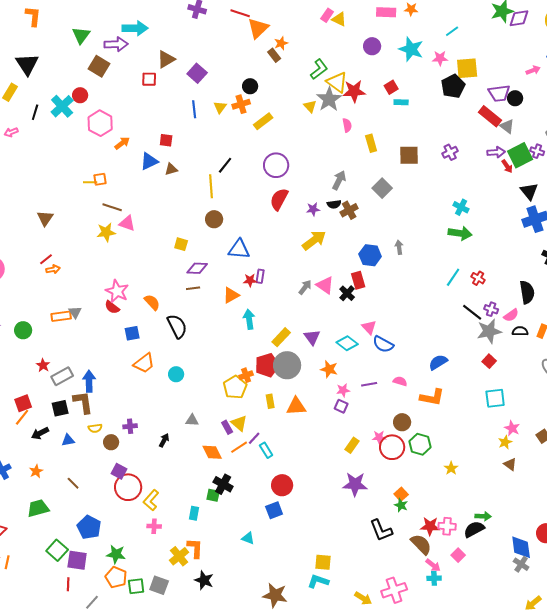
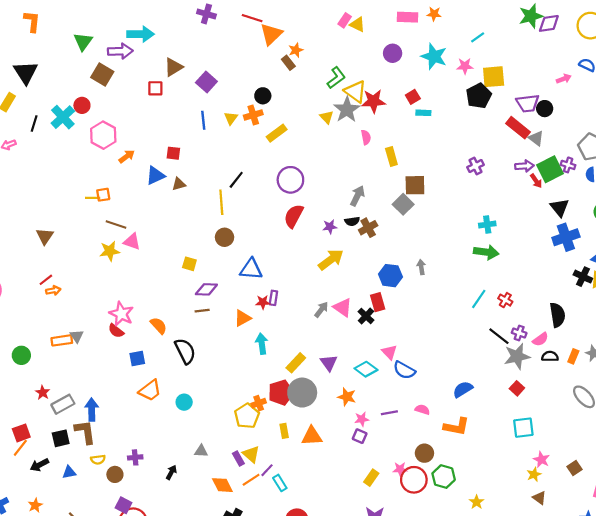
brown square: (409, 155) -> (415, 185), moved
cyan cross: (461, 207) -> (487, 224), turned -35

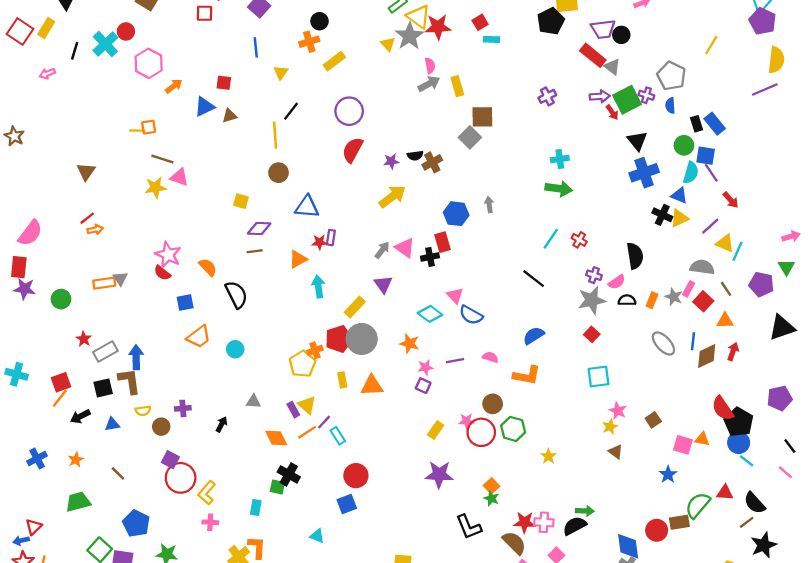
yellow triangle: (231, 118) -> (281, 72), moved
gray arrow: (357, 196) -> (429, 84), moved, turned 36
black cross: (366, 316) -> (430, 257), turned 35
black line: (499, 336) -> (534, 279), moved
purple triangle: (329, 363) -> (383, 284), moved

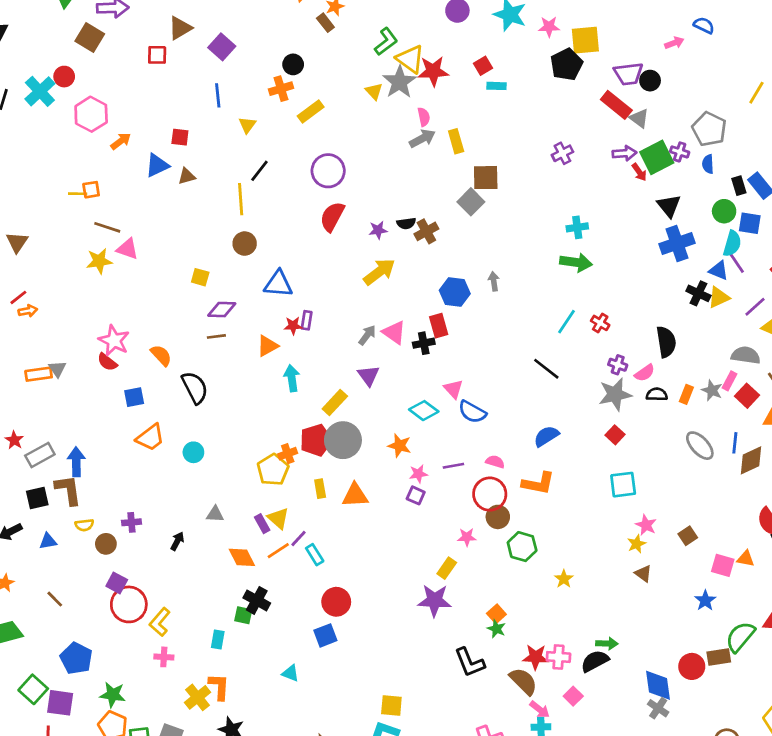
purple line: (711, 173) -> (736, 262), moved
yellow rectangle: (436, 430) -> (447, 568), moved
red circle: (481, 432) -> (490, 494), moved

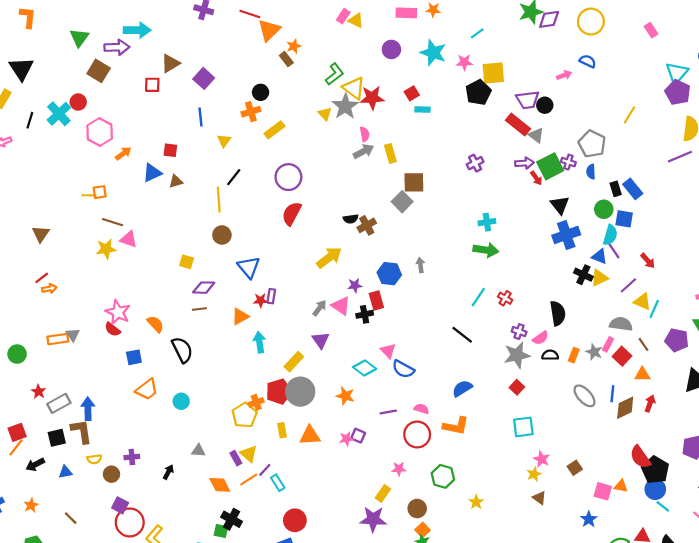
purple star: (378, 230) -> (355, 285), moved
blue triangle: (278, 284) -> (249, 267), turned 45
pink star: (418, 474) -> (346, 439), moved
brown circle: (498, 517) -> (417, 509), moved

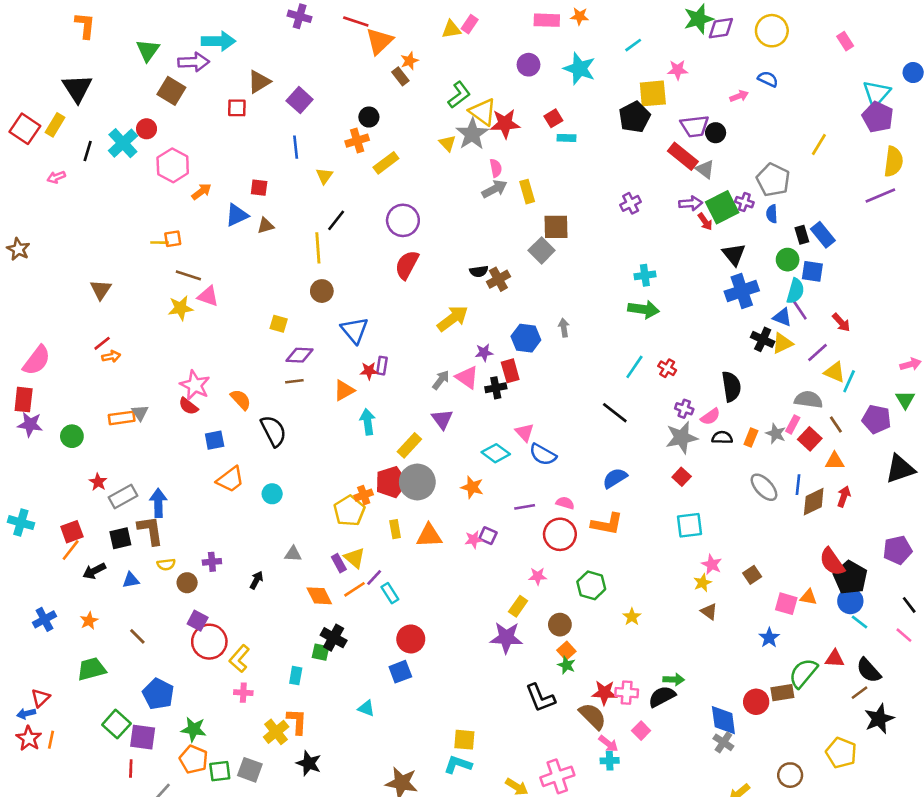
yellow triangle: (356, 20) -> (451, 29), moved, turned -35
pink star: (464, 62) -> (678, 70), moved

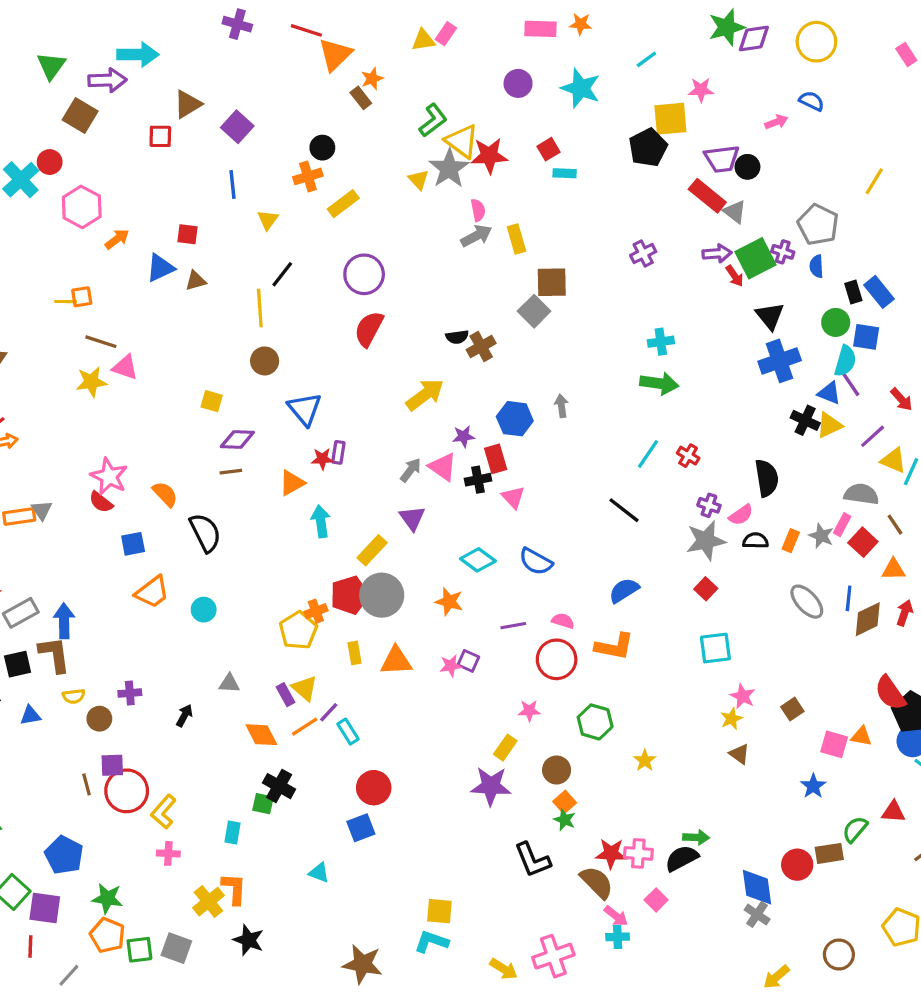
pink triangle: (525, 432) -> (513, 497), moved
purple square: (198, 621) -> (112, 765), turned -30
brown line: (137, 636) -> (87, 784), moved, turned 30
green semicircle: (803, 673) -> (855, 829), size x0.7

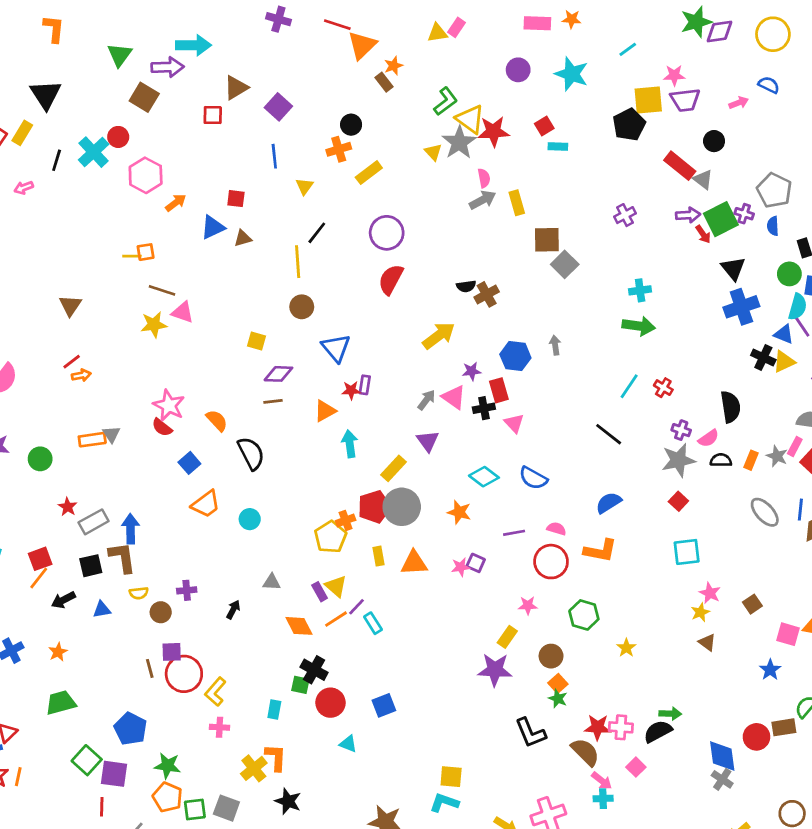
purple trapezoid: (722, 159) -> (685, 100), moved
gray square: (534, 311) -> (565, 264), moved
blue square: (133, 544) -> (189, 463), turned -30
red circle: (374, 788) -> (331, 703), moved

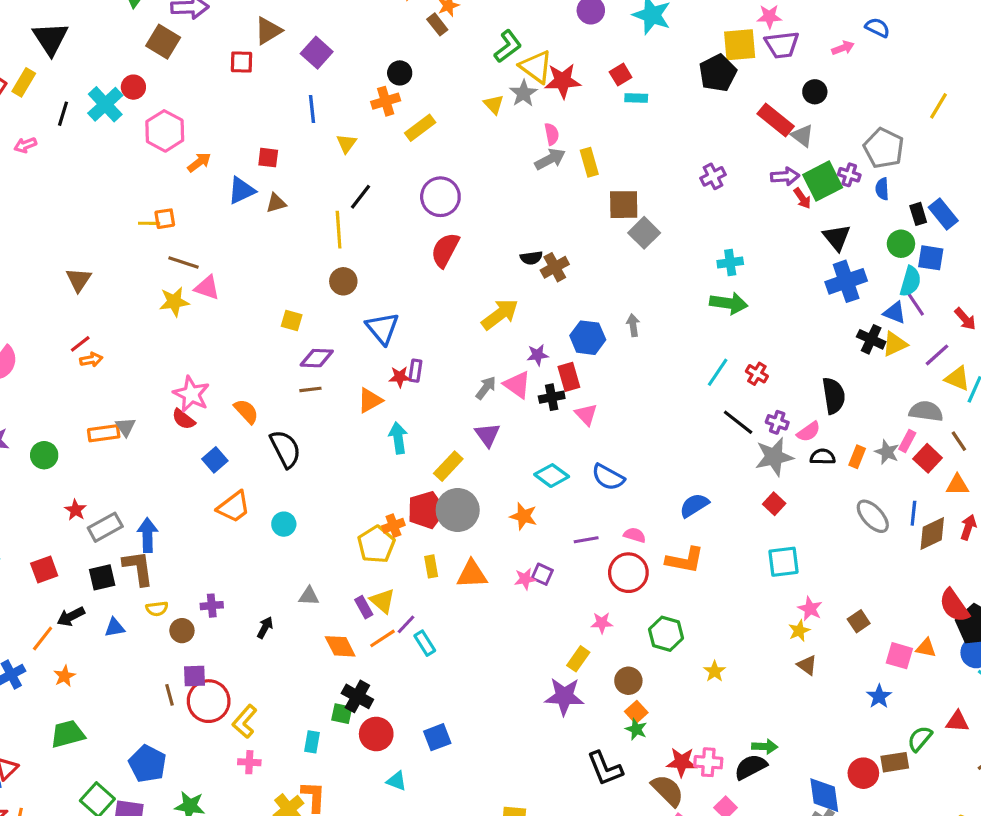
gray star: (459, 142) -> (523, 93), size x0.7
black line: (609, 434) -> (738, 422), moved
orange line: (39, 578) -> (43, 638), moved

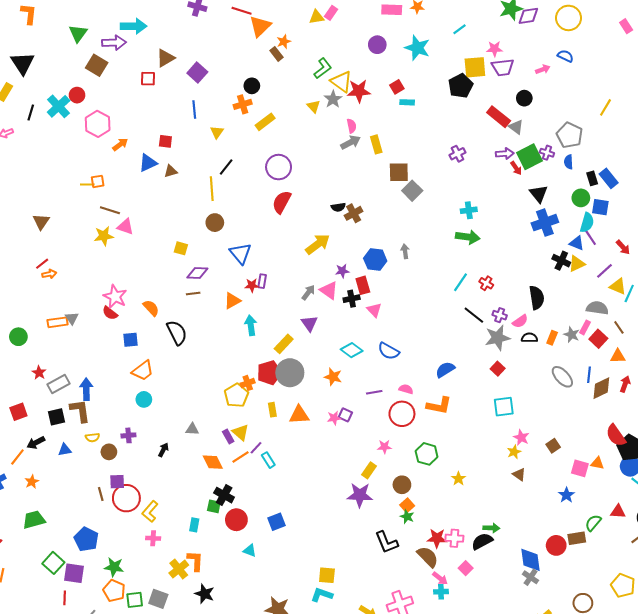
blue square: (215, 460) -> (131, 340), turned 35
cyan circle: (284, 524) -> (144, 399), moved

